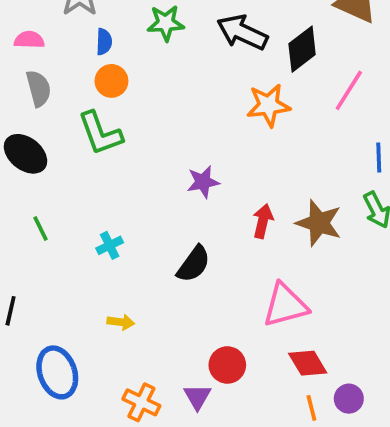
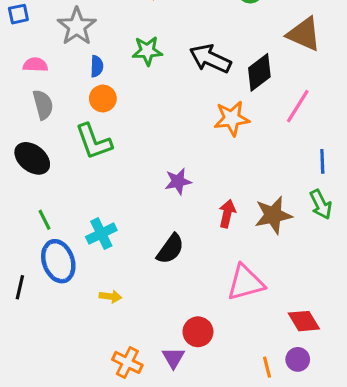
brown star: (319, 223) -> (273, 215), turned -30
cyan cross: (110, 245) -> (101, 234), size x1.4
red diamond: (308, 363) -> (304, 321), moved
blue ellipse: (57, 372) -> (58, 261), moved

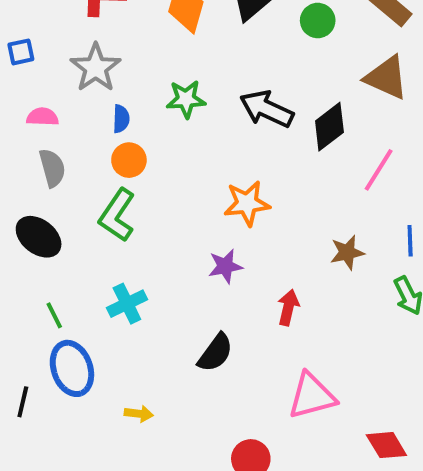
orange star: (232, 118) -> (247, 203), moved
green L-shape: (94, 141) -> (117, 215), turned 54
brown star: (273, 215) -> (347, 252), moved, size x0.7
cyan cross: (101, 234) -> (127, 304), moved

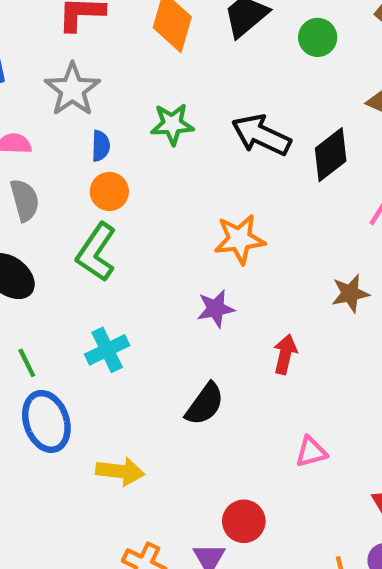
pink triangle: (312, 396) -> (311, 452), size x0.6
yellow arrow: (139, 414) -> (120, 471), size x1.5

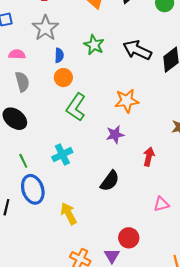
green star: (172, 124) -> (94, 45), turned 30
green L-shape: (96, 252) -> (76, 107), moved
yellow arrow: (120, 471) -> (69, 214), turned -125

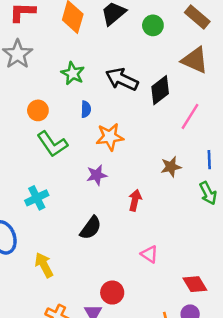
blue semicircle: (59, 55) -> (86, 109), moved
green L-shape: (76, 107) -> (52, 144), turned -68
pink triangle: (161, 204) -> (149, 254), turned 49

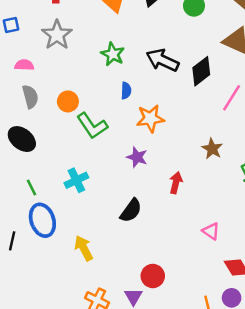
orange circle: (38, 110) -> (68, 101), moved
brown star: (171, 167) -> (212, 149), turned -30
purple star: (97, 175) -> (137, 157), turned 30
pink triangle: (149, 254) -> (211, 231), moved

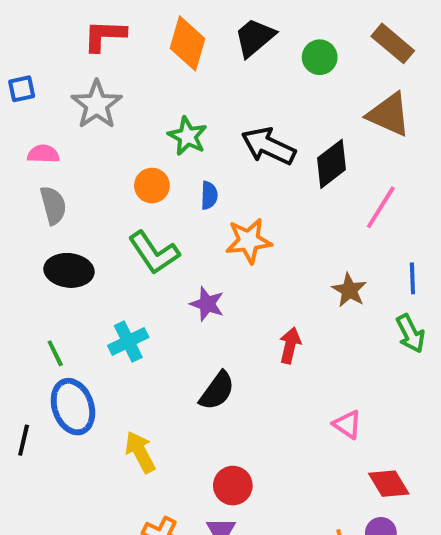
orange circle: (68, 101) -> (152, 186), moved
black ellipse: (22, 139) -> (69, 270), moved, turned -32
purple star: (137, 157) -> (207, 304), moved
red circle: (153, 276) -> (233, 486), moved

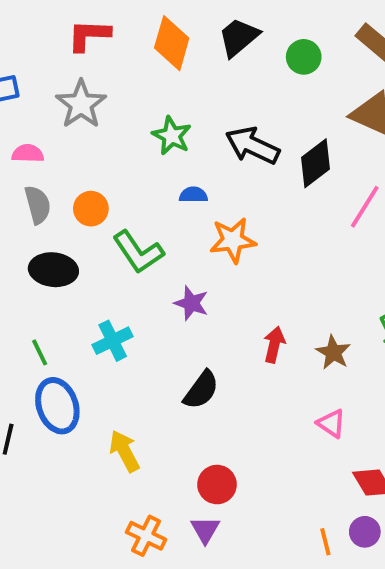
orange circle: (152, 186) -> (91, 209), moved
blue semicircle: (209, 195) -> (193, 195), turned -92
brown star: (349, 290) -> (333, 352), moved

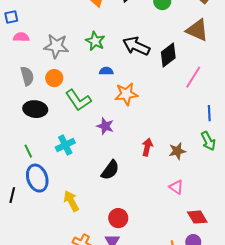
gray star: (81, 104) -> (56, 46), moved, turned -30
pink semicircle: (28, 153) -> (21, 37), moved
brown star: (333, 352) -> (177, 151), turned 30

